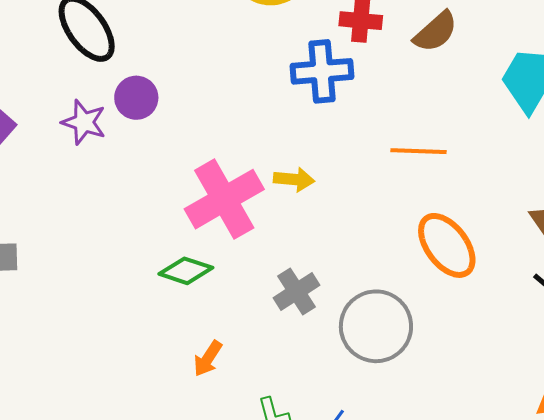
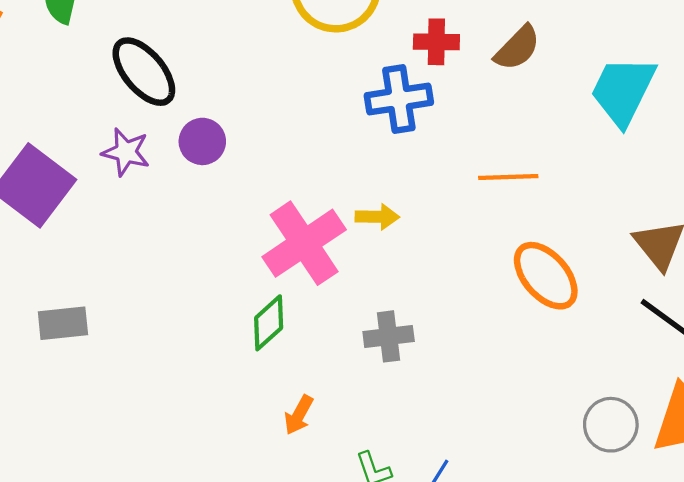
purple star: (84, 122) -> (126, 152), moved
green diamond: (186, 271) -> (269, 323), turned -56
gray cross: (297, 292) -> (389, 336), turned 30
gray circle: (376, 326) -> (611, 425), moved, size x0.7

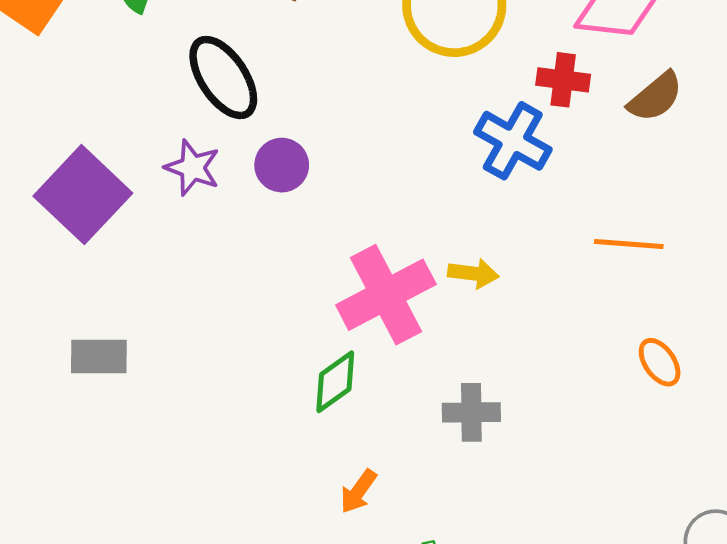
blue cross: (399, 99) -> (513, 141), turned 32
orange ellipse: (546, 276) -> (660, 362), size x0.6

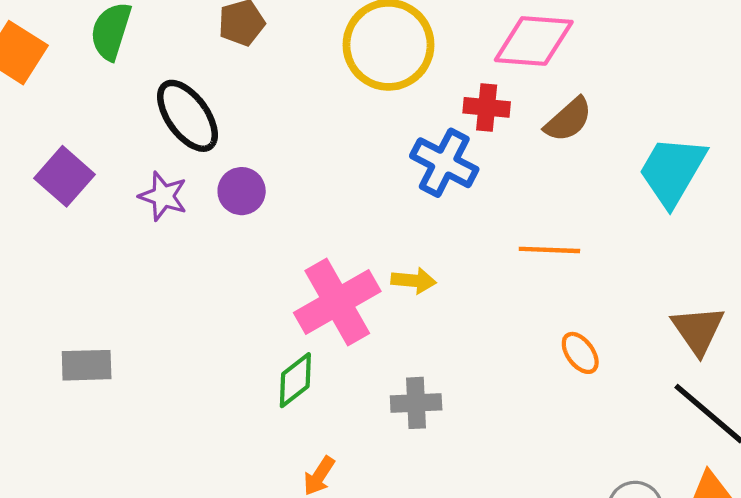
purple square: (83, 195) -> (65, 176), moved, size x0.7

